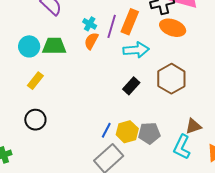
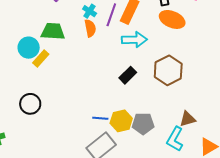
orange semicircle: (91, 41) -> (90, 28), turned 138
cyan circle: (29, 46) -> (29, 48), moved
yellow rectangle: (35, 81) -> (41, 59), moved
blue line: (106, 130) -> (100, 118), turned 63

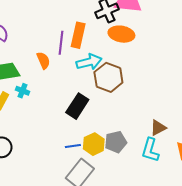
cyan cross: (90, 11) -> (23, 91), moved
brown hexagon: (168, 70) -> (108, 77), moved
black rectangle: (128, 75) -> (77, 106), moved, size x1.4

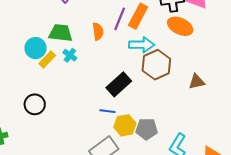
brown triangle: (158, 128) -> (197, 82), moved
blue line: (73, 146) -> (107, 111), moved

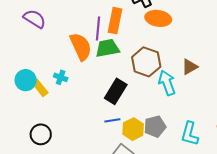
orange semicircle: (98, 31) -> (81, 47), size x1.6
green trapezoid: (60, 33) -> (107, 48), moved
cyan arrow: (142, 45) -> (167, 83), moved, turned -95
yellow rectangle: (47, 60) -> (40, 88), turned -66

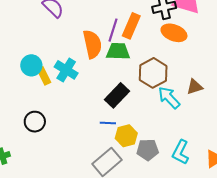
cyan cross: (61, 77) -> (66, 70), size x1.6
cyan arrow: (167, 83) -> (169, 98), turned -35
gray pentagon: (155, 126) -> (148, 150), moved

